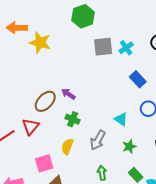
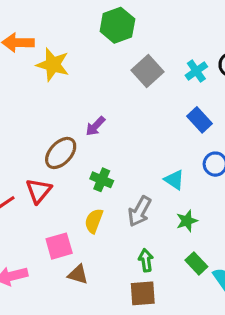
gray square: (103, 47) -> (147, 71), turned -36
cyan cross: (126, 48) -> (196, 71), moved
purple arrow: (68, 94) -> (95, 126), moved, turned -80

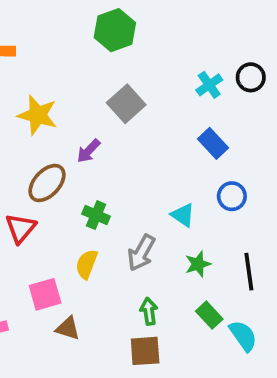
yellow star: (53, 65) -> (38, 115), moved
gray square: (147, 71) -> (126, 104), moved

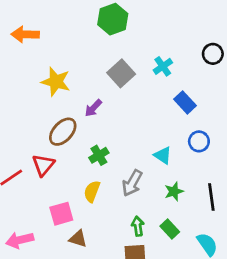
cyan cross: (209, 85) -> (163, 66), moved
green cross: (96, 215) -> (99, 155), turned 36
green rectangle: (209, 315) -> (170, 229), moved

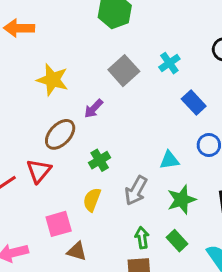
cyan triangle: (163, 155) -> (169, 160), turned -42
green star: (174, 191) -> (182, 200), size x1.4

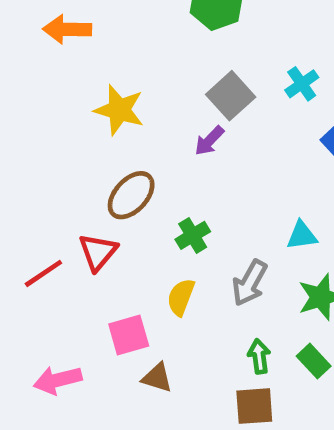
purple arrow: (93, 109) -> (209, 141), moved

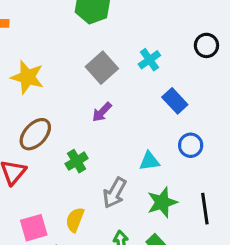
purple arrow: (209, 141) -> (102, 112), moved
yellow semicircle: (181, 297) -> (75, 220), moved

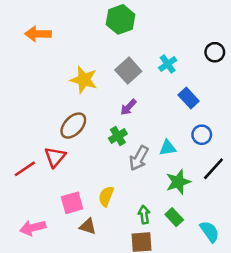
yellow star: (27, 77) -> (84, 80), moved
green cross: (77, 161) -> (118, 136), moved
gray arrow: (115, 193) -> (139, 158), moved
black line: (205, 209) -> (213, 169), moved, turned 50

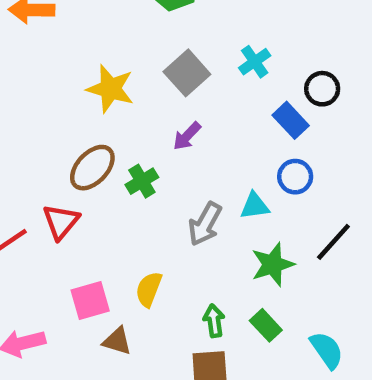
black circle: (215, 52) -> (322, 89), moved
blue circle: (202, 135) -> (295, 177), moved
green cross: (118, 136) -> (142, 181), moved

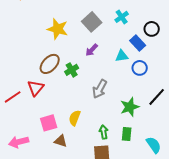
cyan triangle: (255, 206) -> (122, 56), moved
green rectangle: (266, 325) -> (127, 134), turned 48

